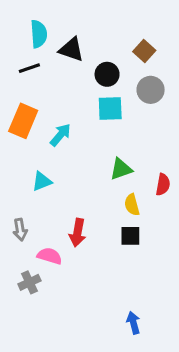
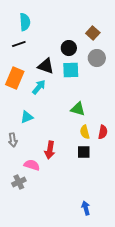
black triangle: (71, 49) -> (46, 66), moved
green triangle: (121, 169) -> (78, 109), turned 35
red semicircle: (163, 185) -> (103, 132), moved
gray arrow: (20, 230) -> (13, 140), moved

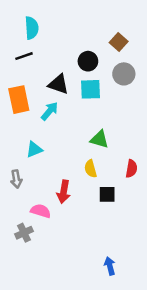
orange rectangle: (15, 78) -> (19, 100), turned -35
yellow semicircle: (85, 132) -> (91, 169), moved

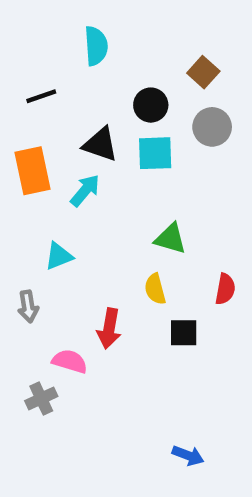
cyan semicircle: (32, 28) -> (96, 46), moved
blue arrow: (110, 266) -> (188, 456), turned 126

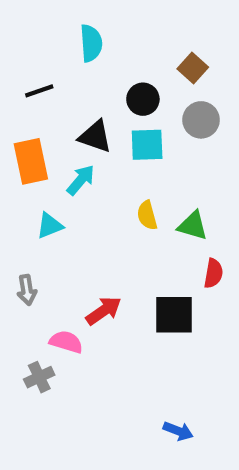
green triangle: (170, 239) -> (193, 226), moved
cyan triangle: (59, 256) -> (50, 226), moved
yellow semicircle: (155, 289) -> (147, 215), moved
red arrow: (109, 328) -> (104, 311), turned -135
black square: (184, 333) -> (174, 315), size x1.5

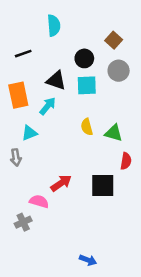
gray arrow: (27, 290) -> (16, 157), moved
blue arrow: (178, 431) -> (88, 260), moved

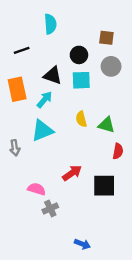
brown square: (114, 40) -> (106, 38), turned -35
cyan triangle: (29, 133) -> (42, 131), moved, size x1.5
red arrow: (61, 183) -> (72, 173), moved
black square: (103, 186) -> (104, 186), moved
gray cross: (23, 222) -> (50, 209), moved

